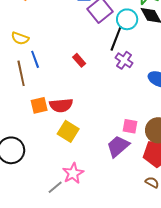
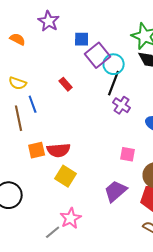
cyan circle: (127, 19) -> (114, 64), moved
red rectangle: (79, 60) -> (66, 84), moved
pink square: (130, 126) -> (128, 154), moved

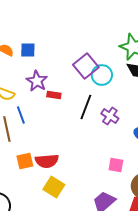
purple star: (49, 21) -> (37, 81), moved
blue square: (82, 39) -> (28, 50), moved
black line: (114, 83) -> (86, 107), moved
red rectangle: (66, 84) -> (54, 95), turned -40

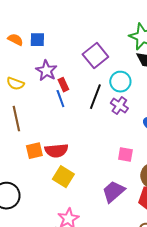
cyan circle: (102, 75) -> (120, 82), moved
red rectangle: (54, 95) -> (63, 85), turned 56
blue line: (21, 115) -> (60, 99), moved

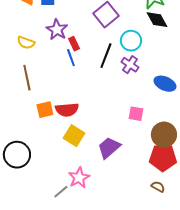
purple trapezoid: (113, 192) -> (109, 148), moved

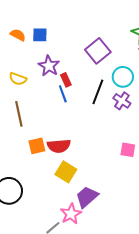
purple trapezoid: (109, 148) -> (87, 197), moved

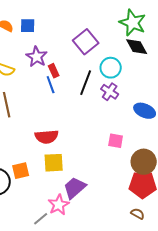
orange square: (37, 146) -> (21, 171), moved
yellow square: (66, 172) -> (54, 163), turned -35

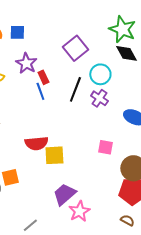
yellow square: (54, 163) -> (54, 155), moved
pink star: (59, 205) -> (79, 211), moved

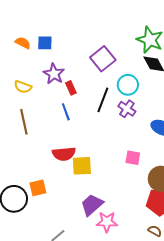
blue line: (40, 91) -> (66, 112), moved
pink star: (79, 211) -> (107, 222), turned 30

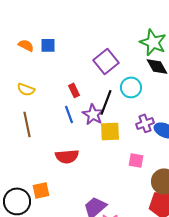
purple star: (54, 74) -> (93, 114), moved
purple cross: (127, 109) -> (145, 123), moved, turned 36
yellow square: (82, 166) -> (110, 131), moved

